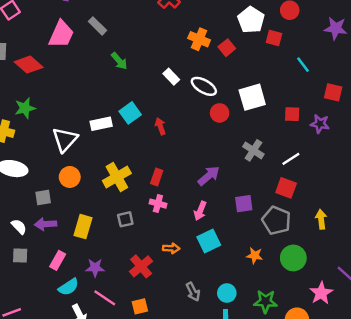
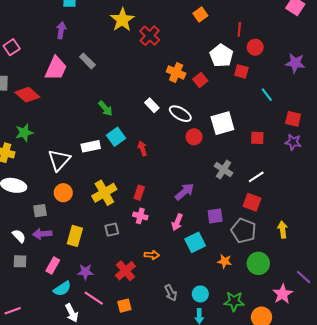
green arrow: (119, 61) -> (105, 108), moved
purple star: (320, 124) -> (293, 142), moved
cyan square: (209, 241) -> (195, 242), moved

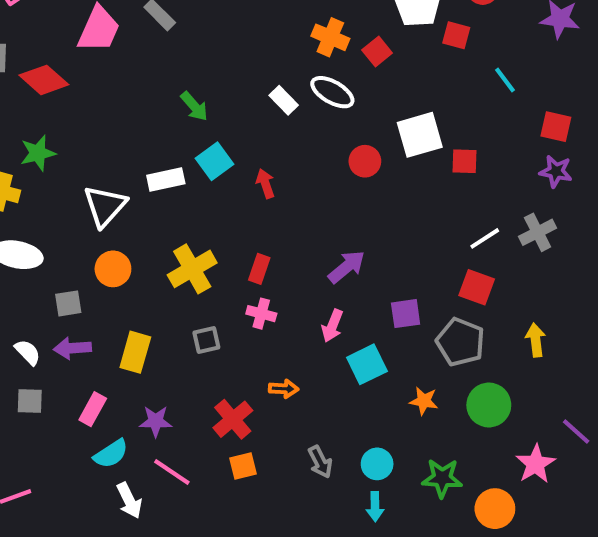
white ellipse: (180, 114) -> (332, 92), moved
red square: (257, 138) -> (464, 161), moved
gray cross: (224, 170) -> (538, 232), moved, turned 30
orange square: (124, 306) -> (243, 466), moved

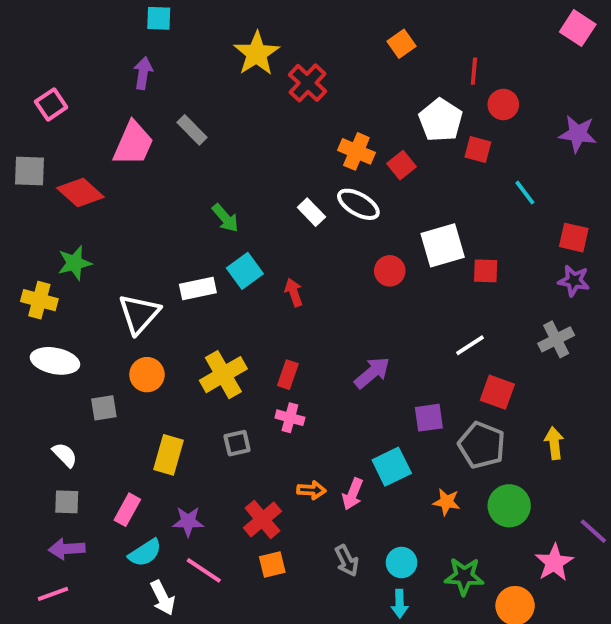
white line: (485, 238) -> (470, 345), moved
pink arrow: (332, 326) -> (353, 494), moved
purple arrow: (72, 348) -> (67, 549), moved

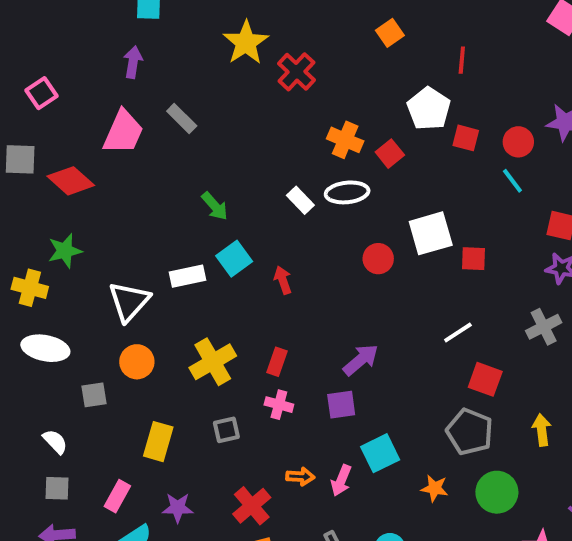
red circle: (503, 104) -> (518, 142), moved
white ellipse: (358, 204) -> (347, 192), turned -36
purple square: (429, 418) -> (341, 405), moved

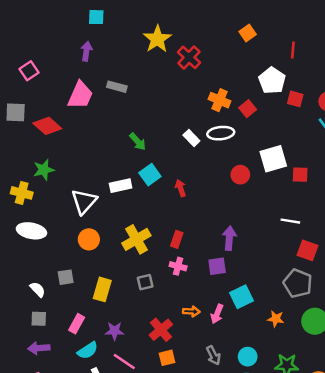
gray rectangle: (182, 119) -> (117, 87), turned -30
white line: (458, 333) -> (290, 221), turned 42
purple arrow: (361, 360) -> (229, 238), turned -45
gray square: (94, 395) -> (66, 277), moved

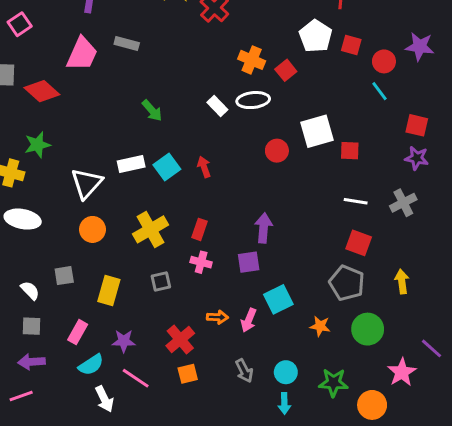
red square: (295, 99) -> (351, 45), moved
cyan square: (150, 175) -> (167, 167), moved
white line: (290, 221) -> (356, 201), moved

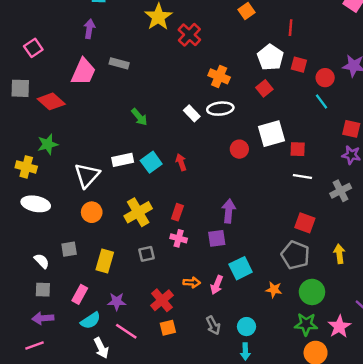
red square: (286, 70) -> (264, 88), moved
white line: (356, 201) -> (302, 176), moved
green star: (333, 383) -> (306, 324), moved

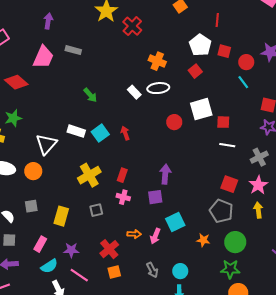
white rectangle: (123, 160) -> (76, 131), turned 30
orange circle: (92, 212) -> (33, 171), moved
pink star: (339, 327) -> (258, 185), moved

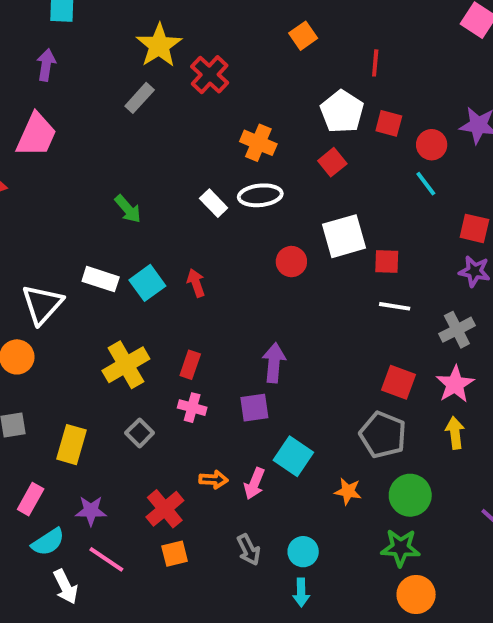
gray rectangle: (73, 50) -> (140, 98), moved, turned -63
gray square: (96, 210) -> (140, 433), turned -32
cyan square: (175, 222) -> (293, 456), turned -30

